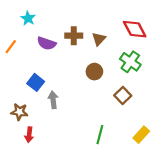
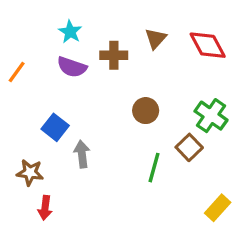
cyan star: (28, 18) -> (70, 32), moved
brown triangle: (99, 39) -> (156, 38), moved
green cross: (130, 62) -> (211, 116), moved
green line: (100, 135) -> (154, 168), moved

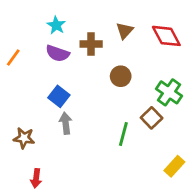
brown circle: (146, 111) -> (121, 76), moved
blue square: (55, 127) -> (59, 96), moved
red arrow: (45, 208) -> (36, 178), moved

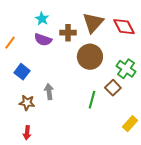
brown triangle: (125, 31) -> (93, 23), size x1.6
brown circle: (121, 76) -> (90, 57), size x1.6
blue square: (59, 96) -> (22, 72), moved
brown star: (24, 138) -> (27, 103), moved

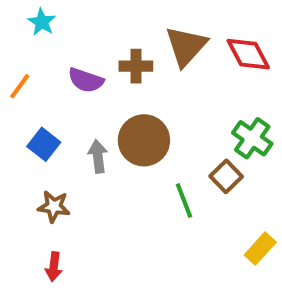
cyan star: (42, 19) -> (42, 22), moved
brown circle: (90, 57) -> (144, 140), moved
gray arrow: (49, 92) -> (98, 156), moved
green line: (92, 100) -> (184, 200), turned -36

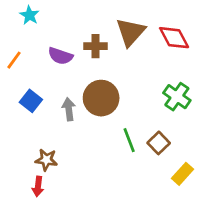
brown square: (226, 176) -> (159, 143), moved
brown star: (54, 206) -> (46, 160), moved

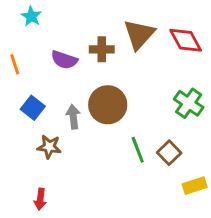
orange line: (14, 60) -> (15, 64), turned -54
brown star: (46, 160) -> (49, 147), moved
yellow rectangle: (183, 174) -> (195, 186), turned 30

